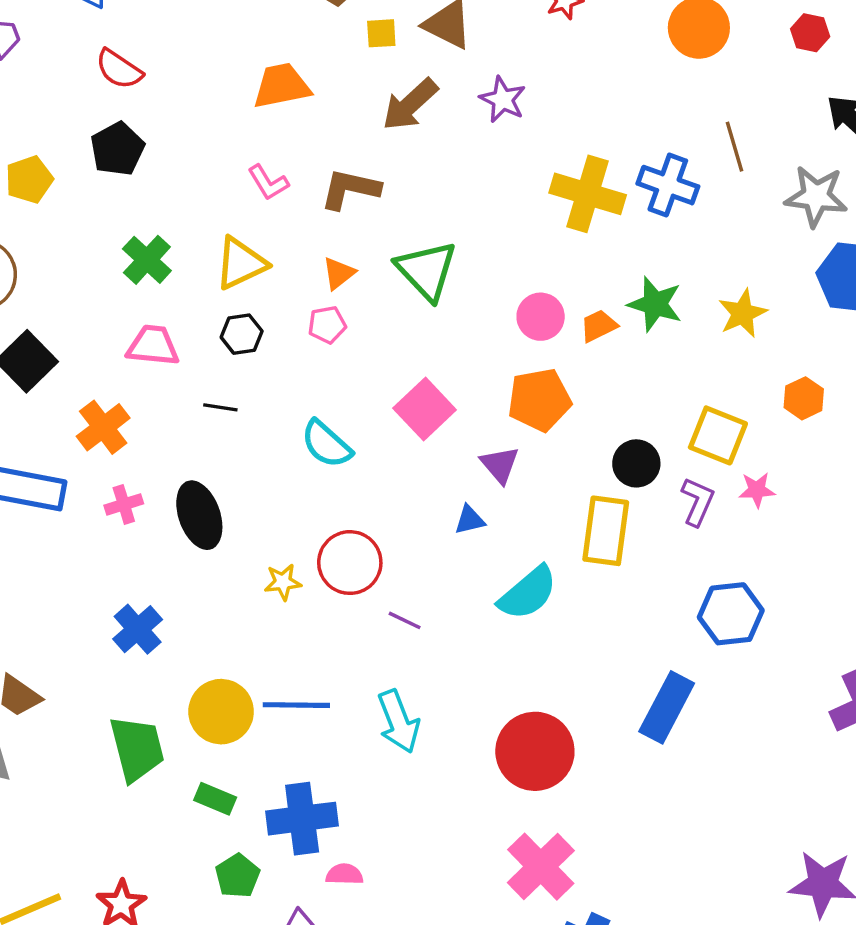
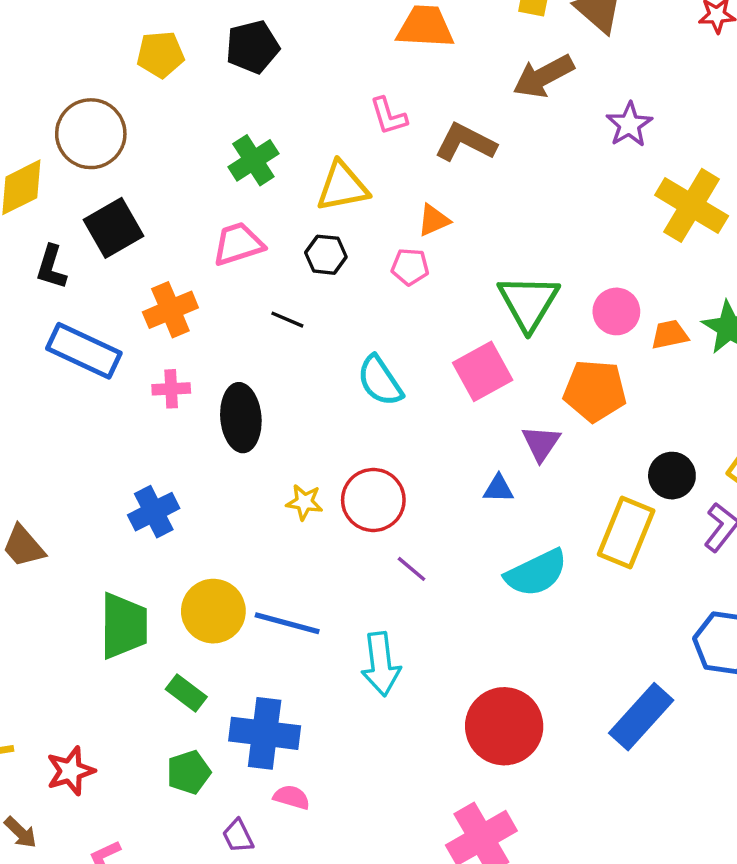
purple star: (503, 99) -> (629, 125), moved
green triangle: (427, 270) -> (528, 302), moved
pink trapezoid: (153, 346) -> (238, 244), turned -38

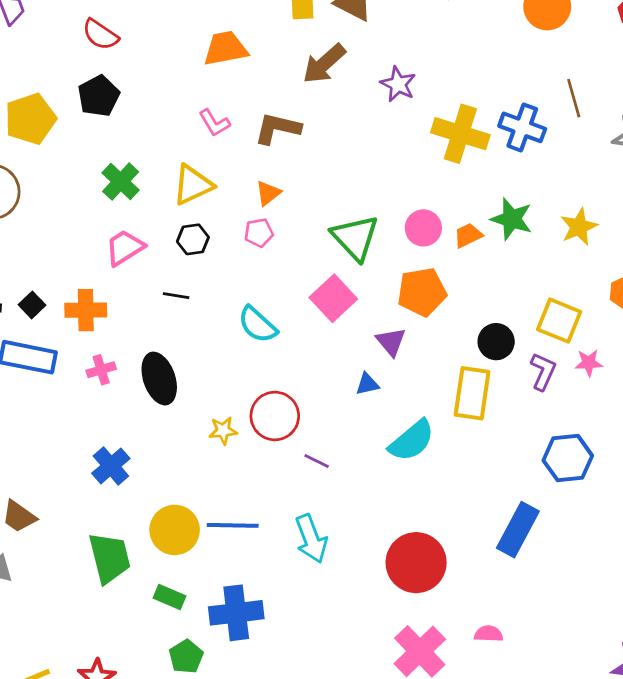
yellow pentagon: (160, 54) -> (30, 119), size x1.4
black square: (113, 228) -> (32, 305), moved, size x0.6
orange cross: (170, 310) -> (86, 310), turned 36
pink semicircle: (292, 797) -> (489, 634), moved

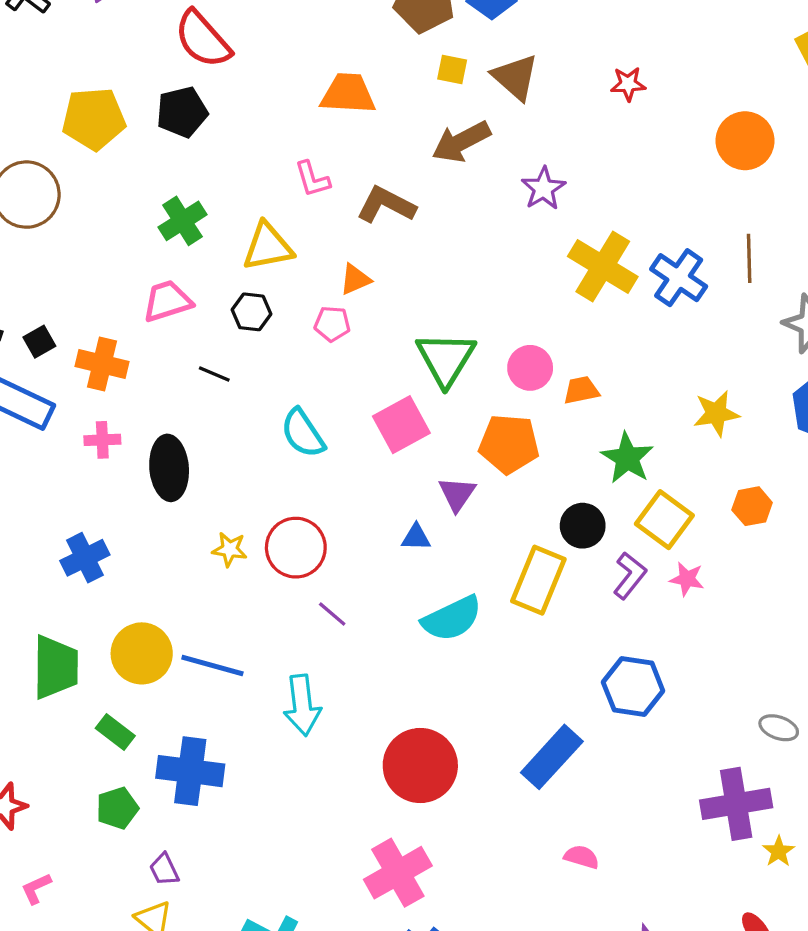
red semicircle: (100, 35) -> (203, 39), size x1.4
green star: (512, 219) -> (627, 458), moved
pink semicircle: (489, 634) -> (582, 857), moved

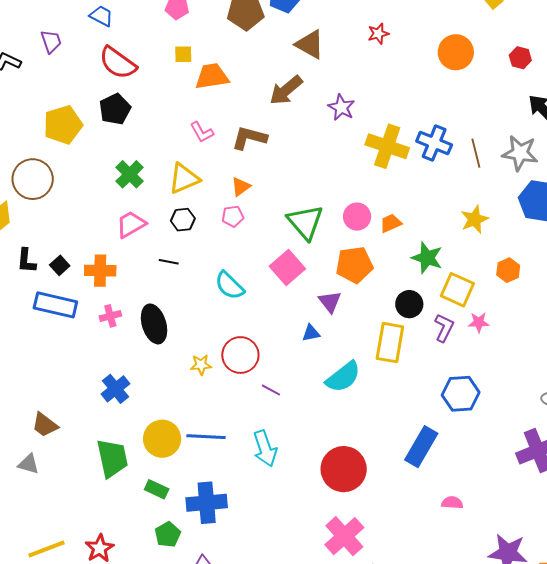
yellow square: (452, 69) -> (183, 54), moved
brown line: (749, 258) -> (476, 153), moved

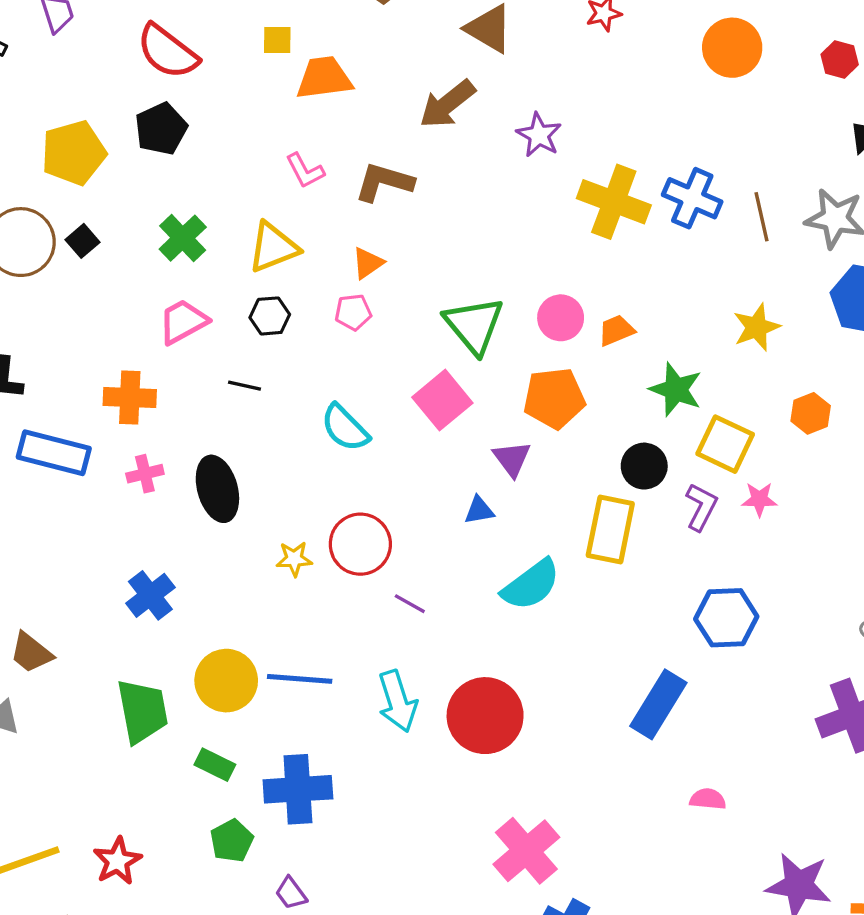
black square: (60, 265) -> (83, 241), moved
red circle: (344, 469) -> (485, 716), moved

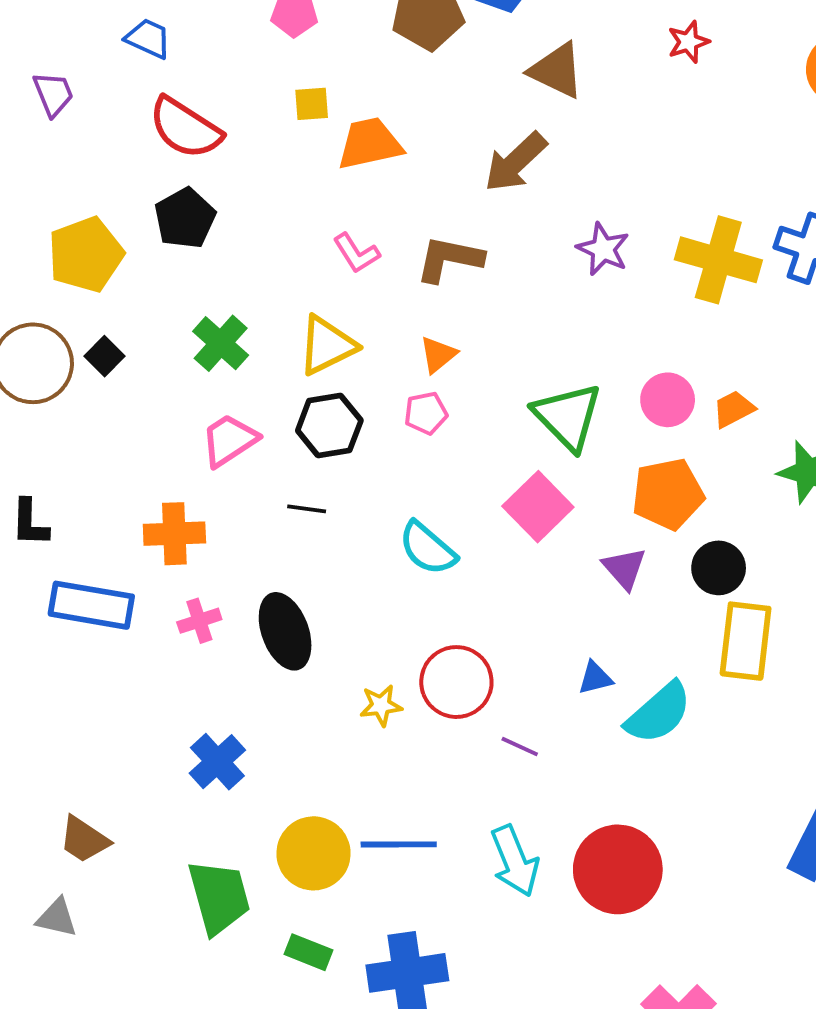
purple star: (539, 135) -> (603, 249), moved
black hexagon: (270, 316) -> (329, 425), size x1.4
black circle: (644, 466) -> (719, 568), moved
blue triangle: (479, 510) -> (595, 678), moved

